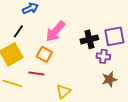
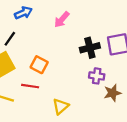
pink arrow: (55, 31) -> (62, 20), moved, size x0.7
purple cross: (103, 56) -> (97, 76), moved

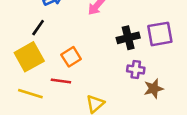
orange square: (39, 65) -> (71, 57), turned 30

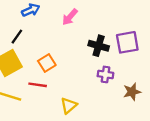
black cross: (128, 38) -> (99, 46), turned 30
brown star: (154, 89) -> (132, 92), moved

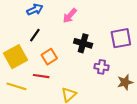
black line: (17, 37) -> (35, 35), moved
black cross: (99, 46) -> (83, 43), moved

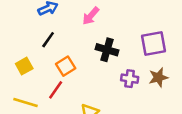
yellow square: (15, 57) -> (24, 66), size x0.6
red line: (41, 76) -> (56, 90), turned -63
brown star: (125, 82) -> (158, 77), moved

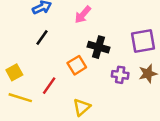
yellow square: (24, 66) -> (14, 72), moved
orange square: (66, 66) -> (77, 65), moved

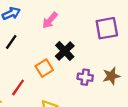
purple square: (143, 41) -> (107, 28), moved
black cross: (98, 47) -> (65, 51), turned 30

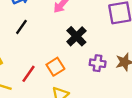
orange square: (44, 68) -> (55, 67), moved

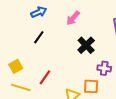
orange square: (55, 67) -> (91, 86), moved, turned 35

